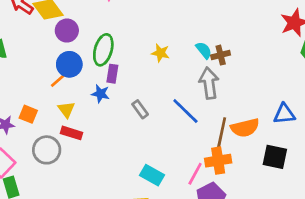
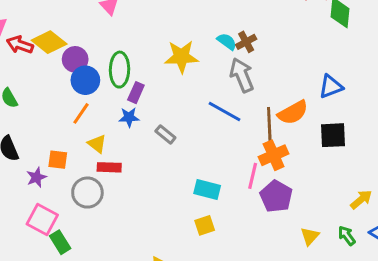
yellow star: (161, 53) -> (181, 57), size x1.6
blue circle: (69, 64) -> (85, 80), moved
purple rectangle: (112, 74) -> (136, 93), turned 30
gray rectangle: (140, 109) -> (165, 134), moved

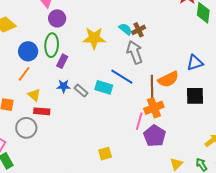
purple circle: (75, 59) -> (57, 18), moved
blue star: (129, 117) -> (64, 86), moved
cyan rectangle: (207, 190) -> (104, 87), moved

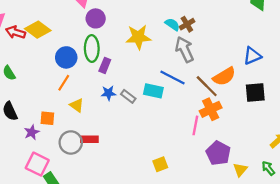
brown line: (152, 87) -> (207, 86), turned -40
red rectangle: (42, 111) -> (89, 139), moved
purple pentagon: (155, 136) -> (218, 153), moved

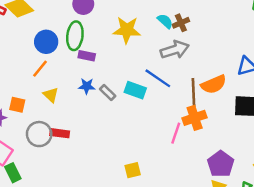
gray arrow: (185, 49) -> (175, 50), turned 90
purple rectangle: (105, 65) -> (87, 56), turned 72
brown line: (207, 86) -> (193, 92), turned 35
purple pentagon: (218, 153) -> (221, 164), moved

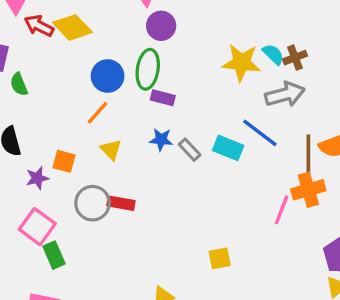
yellow star: (127, 30) -> (241, 63), moved

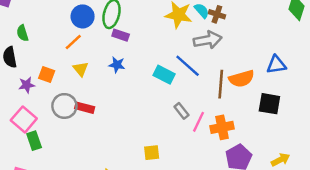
brown cross: (295, 58) -> (217, 14), turned 35
green semicircle: (19, 84) -> (22, 33), moved
gray rectangle: (190, 150) -> (181, 111), moved
orange cross: (308, 190) -> (222, 127), moved

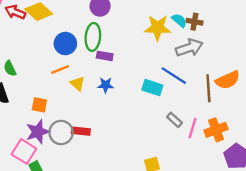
orange line: (73, 42) -> (60, 70), turned 30
yellow triangle: (81, 69) -> (77, 84), moved
purple star: (27, 85) -> (38, 132), moved, size x1.5

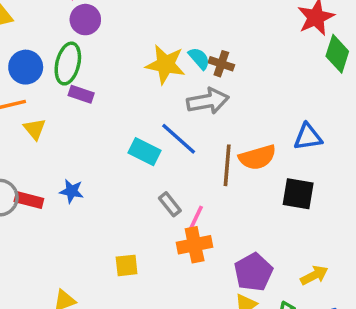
blue star: (106, 85) -> (72, 191), moved
orange cross: (216, 130) -> (195, 245), moved

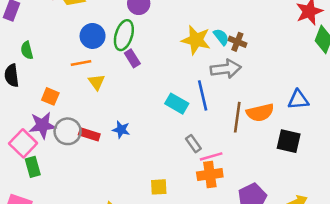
purple rectangle: (81, 94) -> (132, 58), turned 36
blue line: (179, 139) -> (203, 95), turned 32
pink line: (195, 220) -> (211, 156), turned 45

